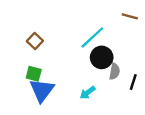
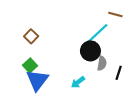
cyan line: (92, 37) -> (98, 33), moved
green square: (34, 74) -> (30, 65), turned 32

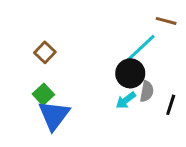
cyan arrow: (78, 82) -> (126, 100), moved

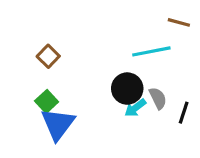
cyan line: (141, 48) -> (151, 51), turned 32
black circle: (130, 73) -> (127, 89), moved
gray semicircle: (147, 91) -> (158, 98), turned -36

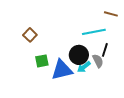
green square: (47, 101) -> (42, 61), moved, turned 32
black line: (184, 113) -> (105, 50), moved
blue triangle: (58, 124) -> (62, 70), moved, turned 40

